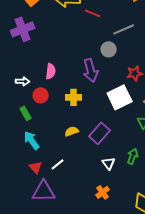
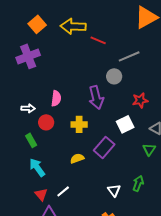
white square: (120, 97) -> (125, 124), size x0.7
purple rectangle: (100, 133) -> (104, 147), moved

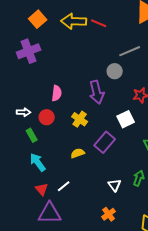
red line: (98, 40) -> (99, 23), moved
white arrow: (28, 108) -> (24, 112), moved
yellow cross: (79, 124) -> (80, 119), turned 35

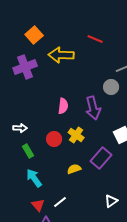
yellow arrow: (74, 21) -> (61, 55), moved
pink semicircle: (57, 93) -> (63, 106), moved
red circle: (47, 117) -> (54, 139), moved
white triangle: (115, 185) -> (111, 201), turned 32

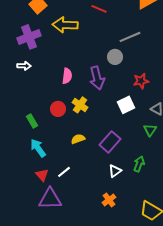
white arrow: (20, 128) -> (24, 66), moved
purple rectangle: (101, 158) -> (110, 142), moved

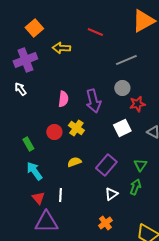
yellow arrow: (65, 25) -> (61, 48), size x0.7
gray circle: (115, 57) -> (122, 88), moved
white arrow: (24, 66) -> (20, 89), turned -128
green triangle: (150, 130) -> (140, 165), moved
white line: (64, 172) -> (60, 195), turned -48

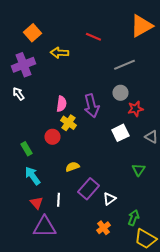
yellow cross: (76, 128) -> (68, 123), moved
purple rectangle: (106, 165) -> (88, 189), moved
green arrow: (135, 187) -> (133, 218), moved

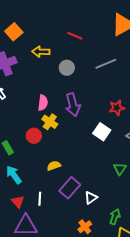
gray circle: (120, 93) -> (67, 68), moved
white square: (120, 133) -> (102, 132), turned -30

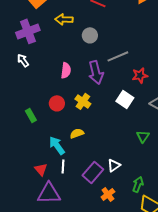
gray line: (106, 64) -> (118, 56), moved
yellow cross: (50, 122) -> (83, 101), moved
cyan arrow: (14, 175) -> (57, 145), moved
purple rectangle: (70, 188) -> (93, 172), moved

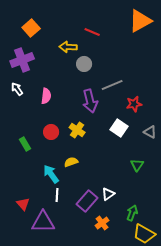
yellow arrow: (64, 19) -> (68, 47), moved
pink semicircle: (66, 70) -> (46, 96), moved
red triangle: (41, 169) -> (23, 204), moved

